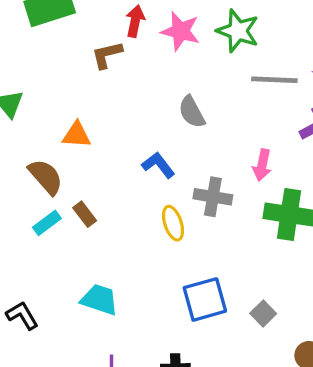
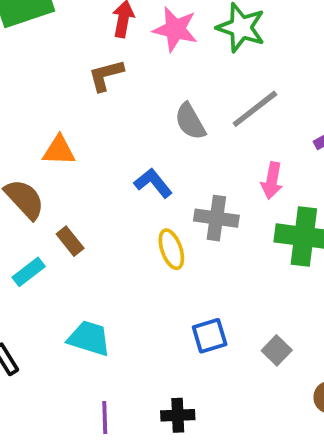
brown L-shape: (107, 55) -> (106, 75), moved
gray line: (274, 80) -> (255, 109), moved, turned -39
cyan rectangle: (47, 223) -> (29, 272), moved
blue square: (205, 299) -> (210, 336), size x0.7

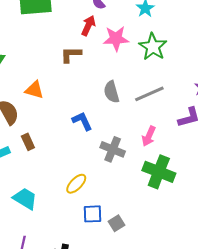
pink star: (175, 29) -> (116, 39), turned -30
yellow ellipse: (171, 249) -> (76, 184), moved, turned 50
gray square: (277, 350) -> (116, 223), moved

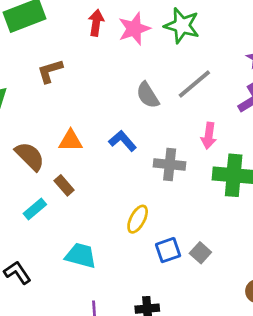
brown L-shape: (71, 55) -> (50, 71), moved
orange triangle: (34, 90) -> (71, 141), moved

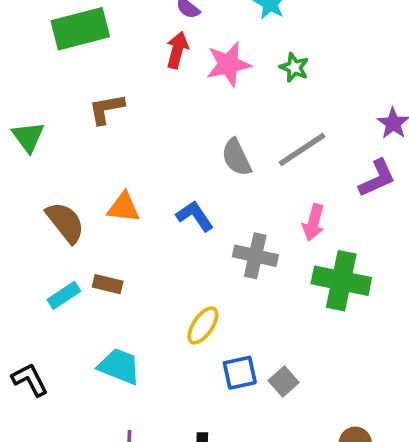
green star: (182, 26) -> (294, 67), size x0.6
brown rectangle: (64, 185) -> (108, 284), moved, turned -42

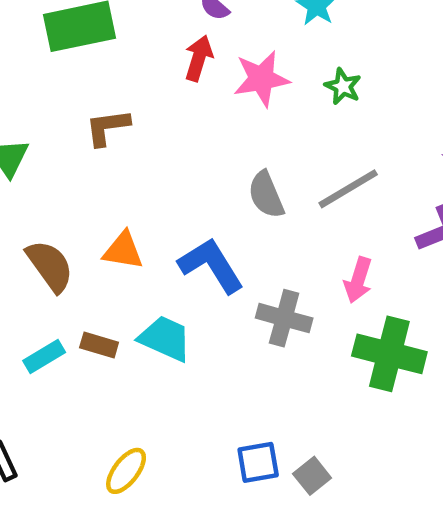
blue L-shape: (195, 216) -> (211, 265), size x1.4
yellow ellipse: (203, 325) -> (126, 471), moved
cyan trapezoid: (119, 366) -> (165, 338), moved

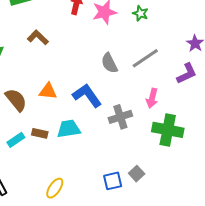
brown L-shape: (107, 127) -> (38, 37), turned 55
gray cross: (284, 318) -> (120, 117), turned -30
cyan trapezoid: (165, 338) -> (69, 129), turned -30
gray square: (312, 476) -> (137, 174), moved

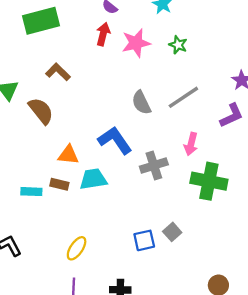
orange triangle: (48, 91) -> (68, 155), moved
brown semicircle: (16, 100) -> (41, 111), moved
cyan rectangle: (16, 140) -> (31, 192), turned 36

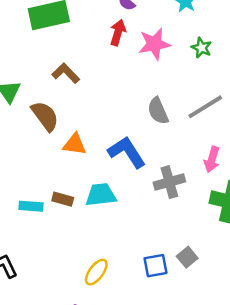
orange triangle: (68, 155) -> (75, 144), moved
yellow ellipse: (77, 248) -> (96, 272), moved

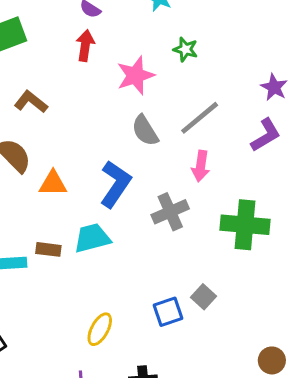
pink star: (154, 44) -> (135, 75), moved
blue L-shape: (127, 152) -> (115, 184), turned 75
pink arrow: (212, 159) -> (201, 166), moved

